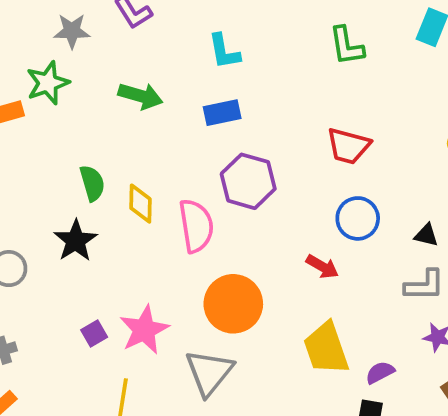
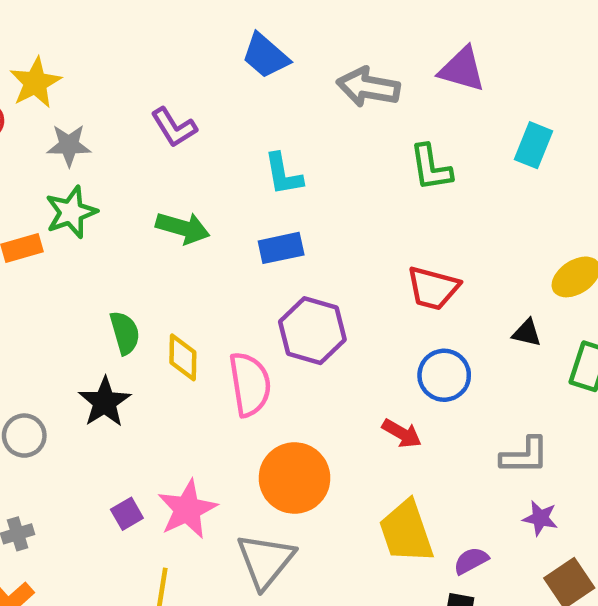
gray star: (72, 31) -> (69, 145), moved
black triangle: (426, 235) -> (527, 333), moved

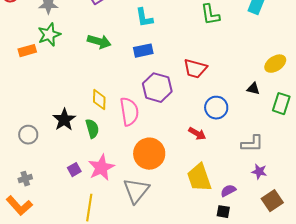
red trapezoid: (433, 288) -> (195, 69), moved
green semicircle: (125, 333) -> (92, 129), moved

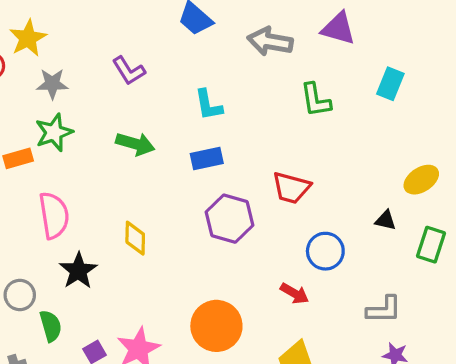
pink semicircle: (129, 112) -> (54, 215), moved
green semicircle: (92, 129) -> (51, 326), moved

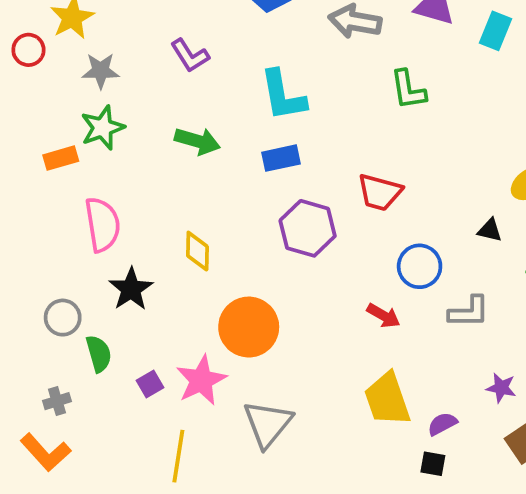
cyan rectangle: (390, 84) -> (495, 31), moved
cyan L-shape: (208, 105) -> (283, 95), size x1.4
gray L-shape: (384, 310) -> (469, 312), moved
orange circle: (216, 326) -> (249, 327), moved

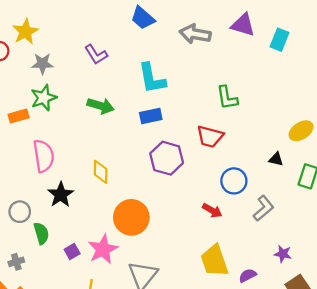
green L-shape: (408, 90) -> (227, 98), moved
gray L-shape: (469, 312) -> (263, 208), turned -40

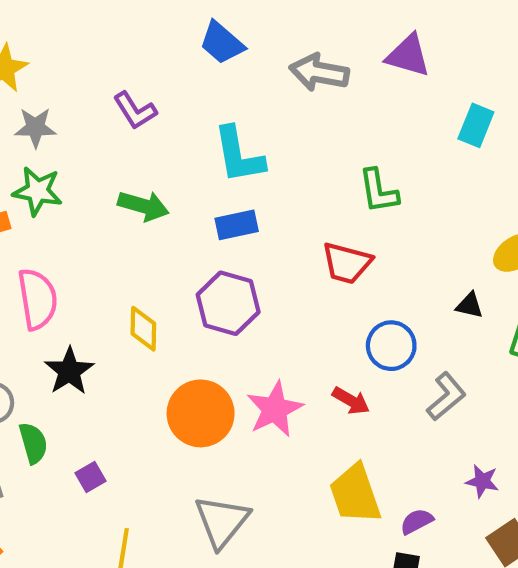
cyan rectangle: (279, 40) -> (476, 125), moved
green star: (44, 98) -> (38, 191), turned 30
purple hexagon: (167, 158) -> (228, 303), moved
pink star: (103, 249) -> (275, 409), moved

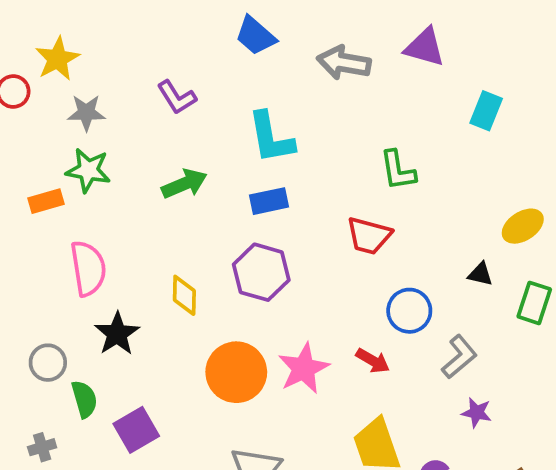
green arrow: (143, 206) -> (184, 184), turned -39
purple square: (90, 477) -> (136, 430), size x1.6
purple star: (482, 481) -> (477, 413), moved

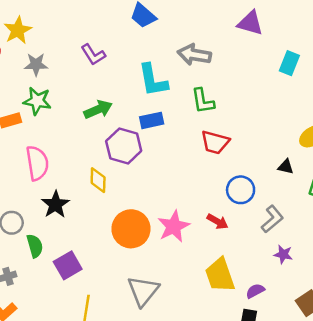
gray arrow: (344, 63) -> (194, 55), moved
green L-shape: (398, 170) -> (203, 101), moved
purple hexagon: (261, 272) -> (124, 146), moved

